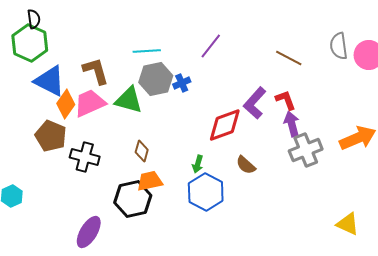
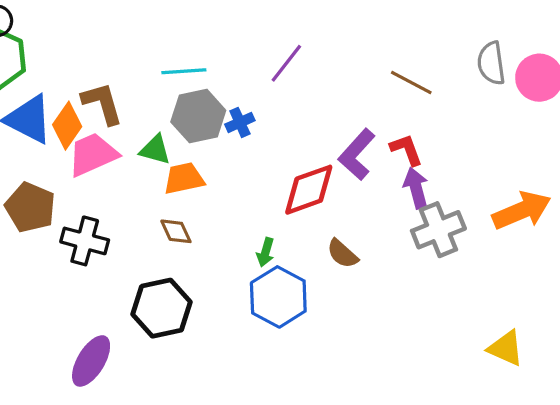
green triangle: (129, 100) -> (155, 150), size x0.7
orange diamond: (66, 104) -> (67, 126), moved
brown diamond: (142, 151) -> (176, 231), turned -40
orange trapezoid: (150, 181) -> (184, 178), moved

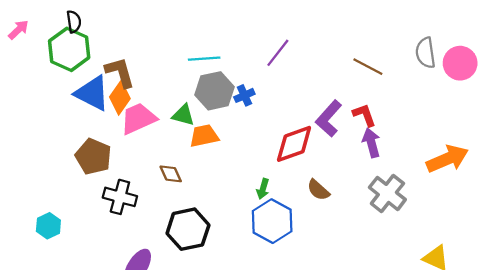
brown L-shape: (102, 103) -> (120, 72), moved
gray cross: (438, 230) -> (387, 193), moved, turned -30
brown diamond: (176, 231) -> (171, 174), moved
black cross: (85, 241) -> (120, 197), moved

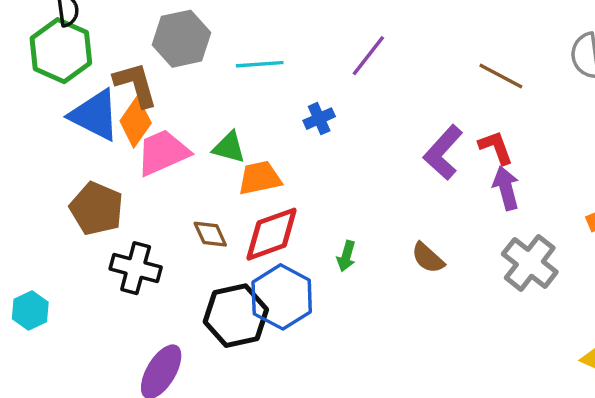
gray hexagon: (214, 91) -> (181, 39), moved
red diamond: (294, 144) -> (272, 234), moved
blue hexagon: (272, 221) -> (282, 297), moved

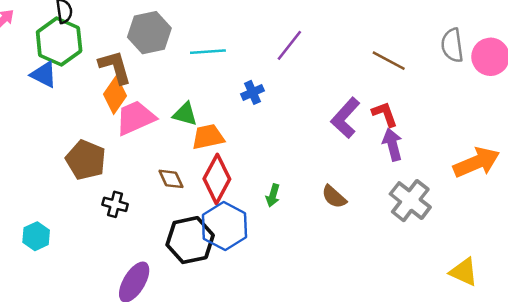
blue triangle: (95, 115) -> (44, 75), moved, size x0.7
red diamond: (272, 234) -> (217, 179), turned -42
black cross: (136, 268) -> (115, 204), size x0.7

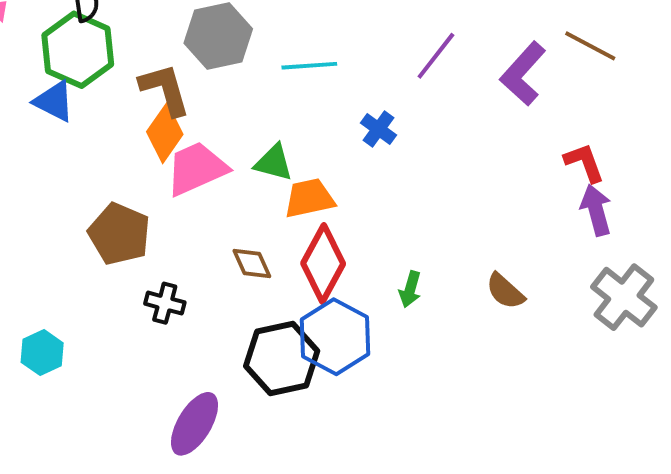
brown line: (389, 61) -> (590, 46), moved
blue cross: (252, 92) -> (379, 129), turned -30
purple L-shape: (345, 118) -> (523, 74), moved

